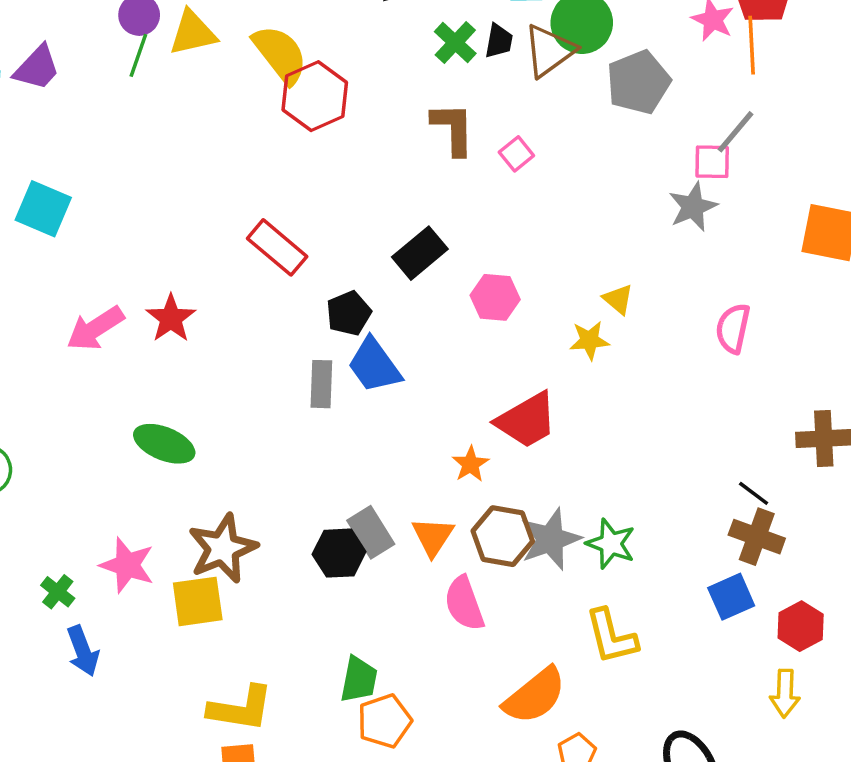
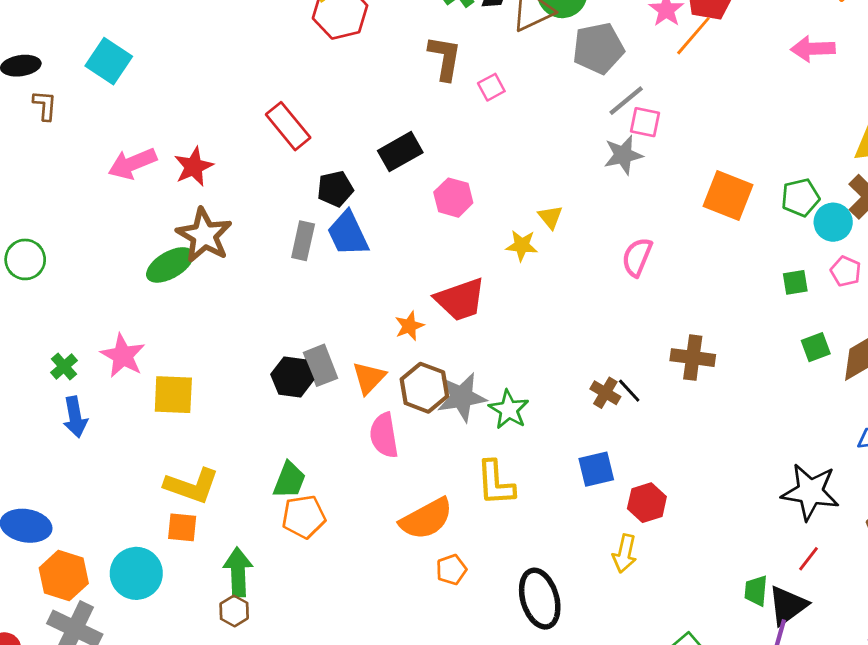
orange line: (752, 45) -> (693, 36), turned 33
gray line: (735, 132) -> (626, 101), moved
green ellipse: (164, 444) -> (170, 265), turned -63
brown cross: (757, 537) -> (605, 393), moved, size x0.7
brown star: (223, 548) -> (204, 235), moved, turned -30

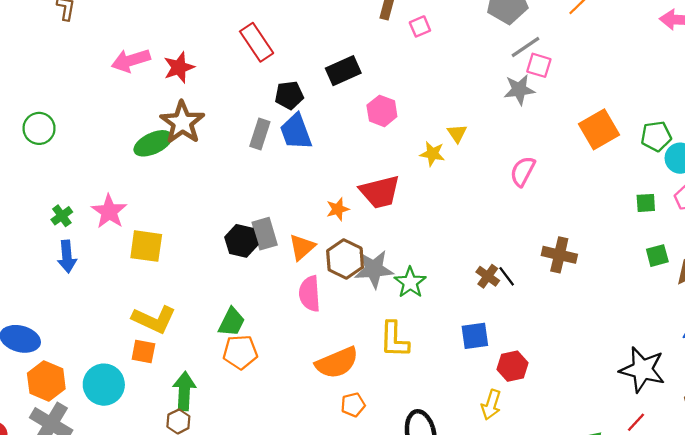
orange square: (728, 196) -> (599, 129), turned 33

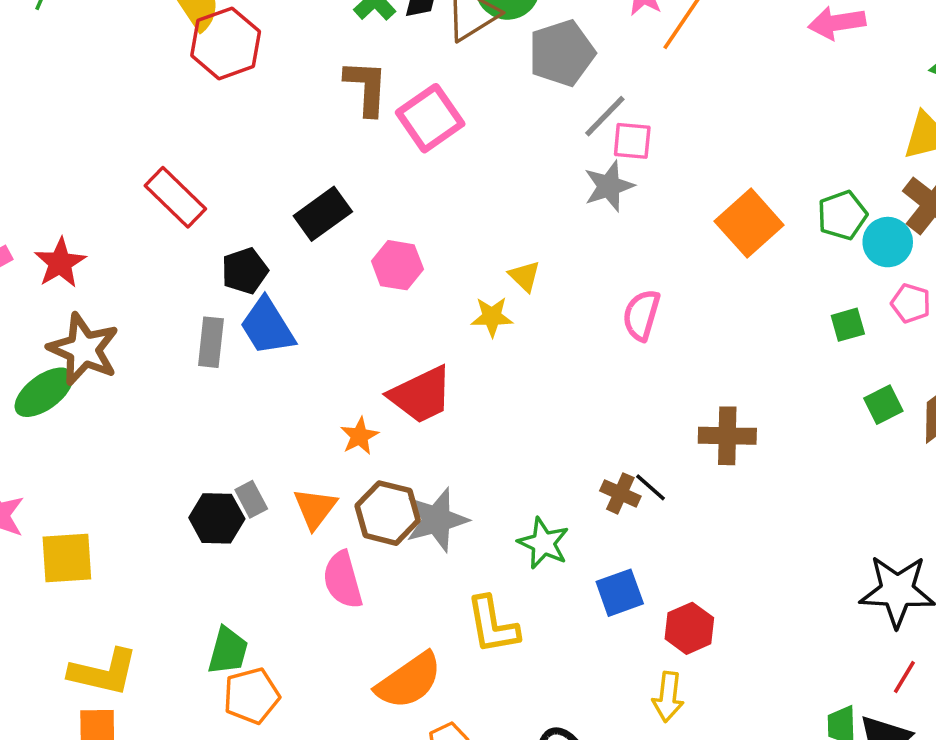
pink square: (420, 26) -> (430, 118), size x1.8
gray rectangle: (265, 234) -> (251, 499), size x0.7
green star: (410, 282) -> (543, 543), moved

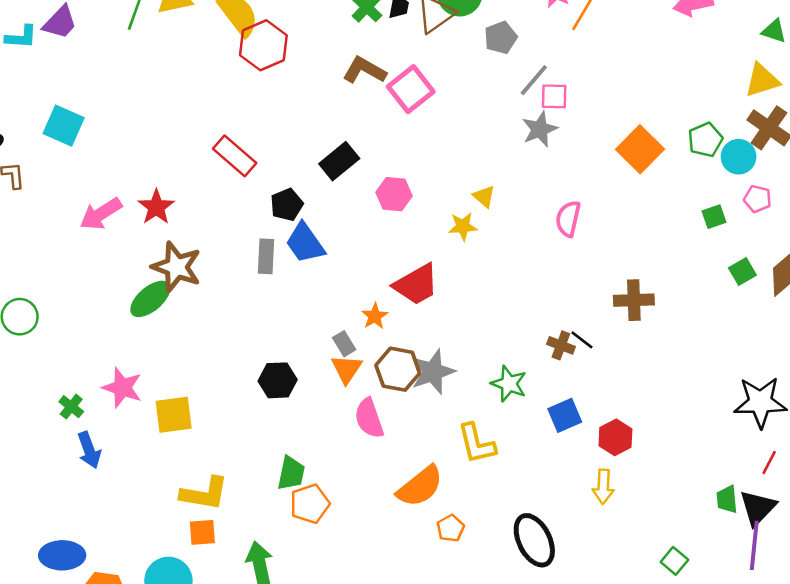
gray pentagon: (562, 53) -> (501, 38), size x0.7
brown L-shape: (366, 88) -> (364, 70), turned -60
gray rectangle: (251, 499) -> (344, 344), moved

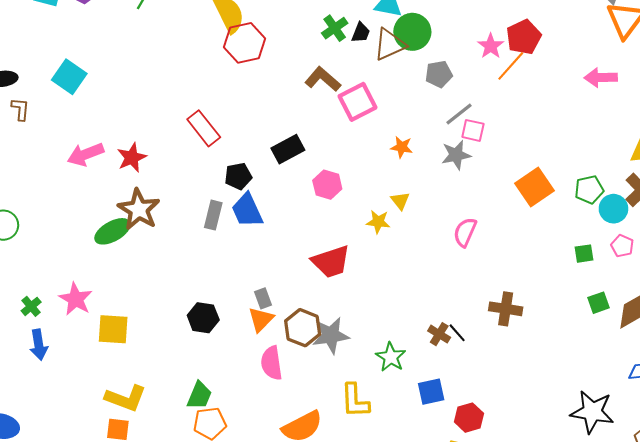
orange star: (375, 316) -> (402, 147), moved, turned 30

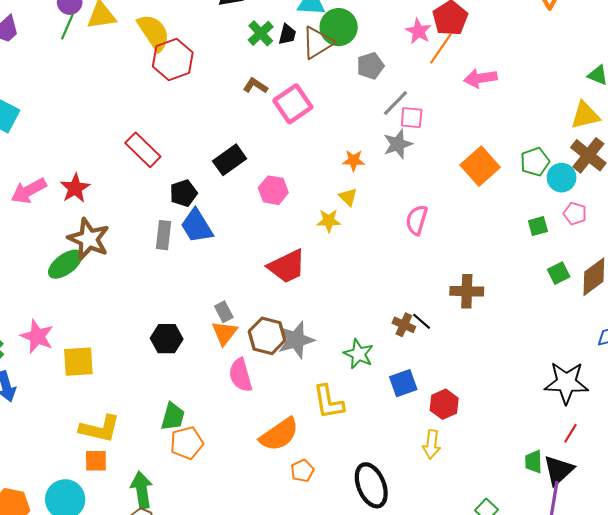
pink arrow: (601, 78) -> (480, 78), moved
brown L-shape: (323, 79) -> (255, 86), size x0.7
orange star: (402, 147) -> (354, 160), moved

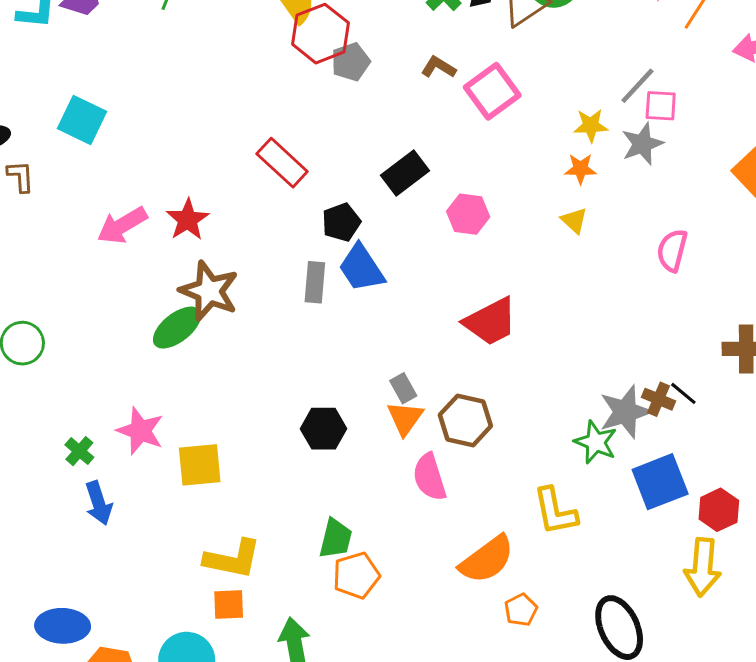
gray pentagon: (370, 66) -> (351, 62), moved
yellow star: (329, 221) -> (591, 126), moved
gray star: (296, 340) -> (625, 412), moved
blue square: (403, 383) -> (660, 482), size x1.4
yellow arrow: (432, 444) -> (703, 567), size x1.4

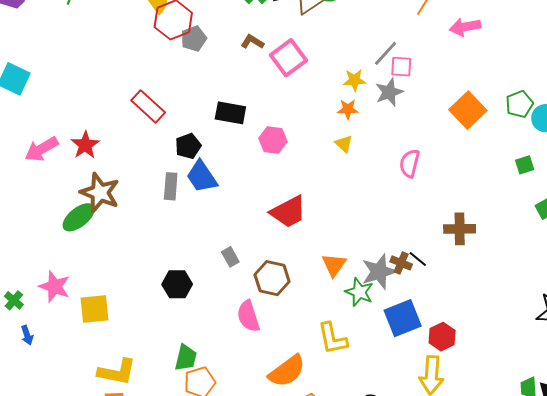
black rectangle: (405, 173) -> (230, 113), turned 48
orange triangle: (405, 418) -> (334, 265), moved
blue arrow: (99, 503) -> (27, 335), size x0.7

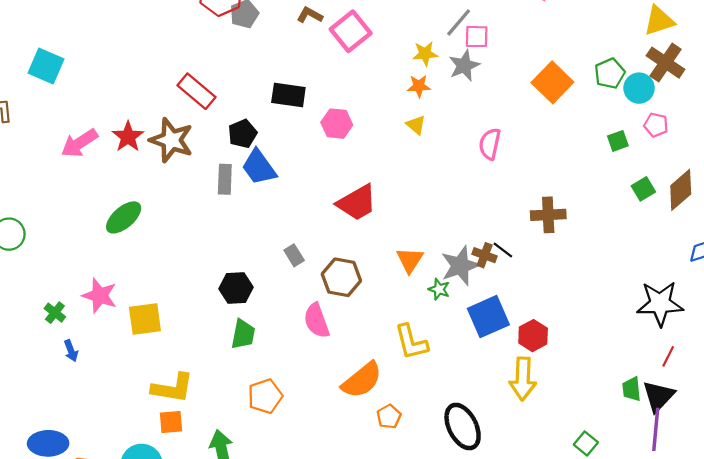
brown star: (100, 193) -> (171, 140), moved
green star: (359, 292) -> (439, 289), size x0.7
green trapezoid: (186, 358) -> (243, 334), moved

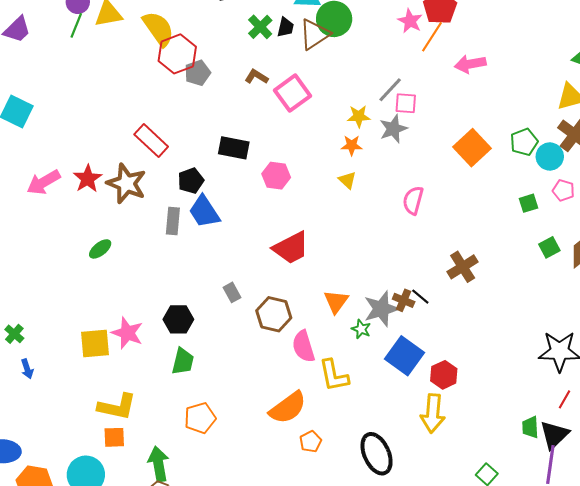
brown cross: (548, 215) -> (463, 267), turned -32
green ellipse: (124, 217) -> (100, 249), moved, size x0.7
pink star: (100, 296) -> (127, 333), moved
blue square: (488, 317) -> (404, 356), turned -33
pink semicircle: (317, 321) -> (303, 346), moved

